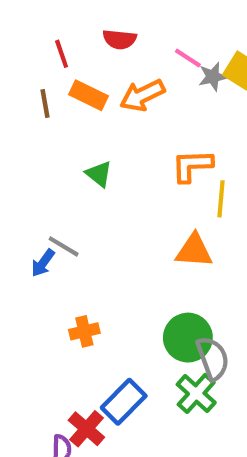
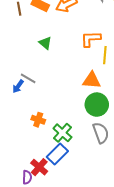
orange cross: (84, 331) -> (38, 120), turned 32
green circle: (188, 338) -> (97, 105), moved
green cross: (196, 393) -> (62, 133), moved

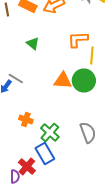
orange triangle: (92, 80) -> (63, 80), moved
green circle: (97, 105) -> (84, 80), moved
blue rectangle: (57, 154) -> (45, 154), turned -75

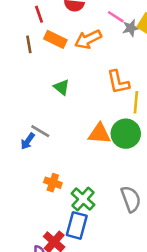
orange L-shape: (78, 40) -> (118, 82), turned -100
blue rectangle: (45, 154) -> (77, 225), turned 45

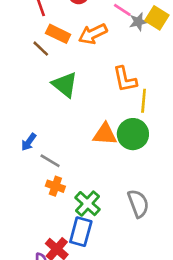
brown line: (29, 44) -> (41, 49), moved, turned -36
green triangle: (62, 87) -> (65, 85), size x1.5
gray line: (40, 131) -> (50, 161), moved

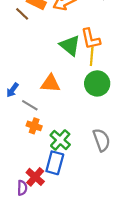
green triangle: (65, 85) -> (70, 45), moved
yellow line: (144, 101) -> (92, 56), moved
orange triangle: (105, 134) -> (50, 83), moved

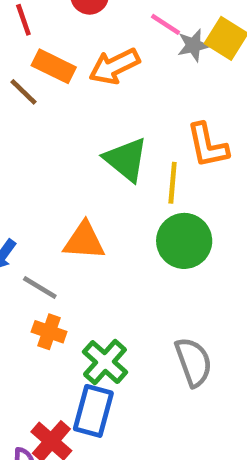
orange L-shape: (91, 39) -> (207, 145), moved

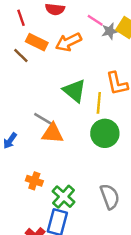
gray line: (40, 287) -> (43, 119), moved

